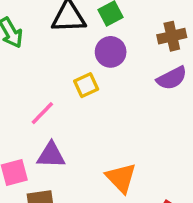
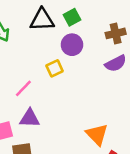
orange triangle: (121, 178) -> (97, 134), moved

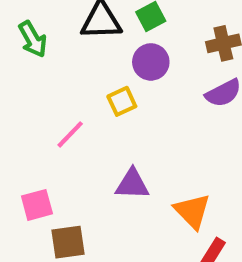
purple triangle: (30, 118) -> (132, 184), moved

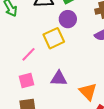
yellow square: (122, 101) -> (54, 38), size x1.5
pink square: (37, 205) -> (27, 81), moved

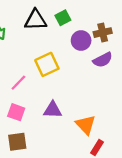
purple circle: (68, 19) -> (81, 40), moved
pink square: (27, 81) -> (16, 112), turned 35

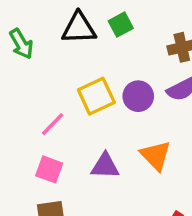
purple circle: (81, 40) -> (138, 96), moved
orange triangle: (86, 125) -> (156, 156), moved

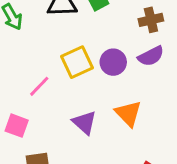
purple triangle: (105, 166) -> (85, 122), turned 40
pink square: (49, 169) -> (17, 126), moved

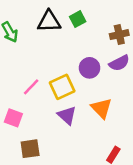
yellow square: (77, 62) -> (62, 87), moved

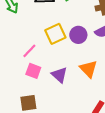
yellow square: (62, 87) -> (55, 34), moved
pink square: (13, 118) -> (33, 71), moved

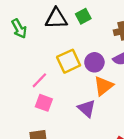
orange triangle: (88, 69) -> (103, 86), moved, turned 36
purple triangle: (59, 75) -> (87, 108), moved

